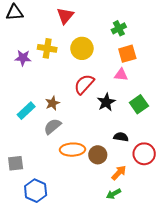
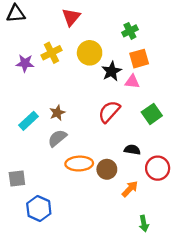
yellow cross: (47, 48) -> (52, 53), turned -36
red semicircle: (84, 84) -> (109, 112), moved
black star: (106, 102) -> (111, 71), moved
green arrow: (114, 194) -> (144, 223), moved, turned -72

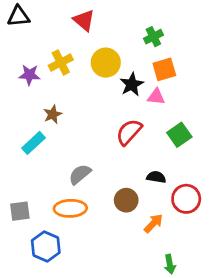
red triangle: (71, 17) -> (84, 20), turned -30
brown star: (57, 113) -> (53, 114), moved
gray semicircle: (57, 138) -> (80, 174), moved
orange ellipse: (79, 164) -> (70, 208), moved

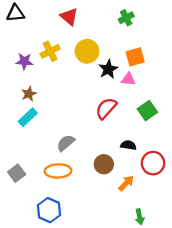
green cross: (153, 37) -> (126, 18), moved
brown star: (53, 114) -> (29, 94), moved
gray square: (20, 211) -> (17, 173), turned -30
blue hexagon: (46, 247) -> (49, 210), moved

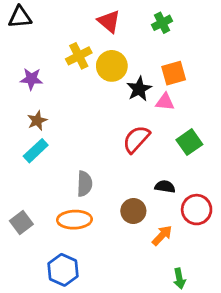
red triangle: (69, 17) -> (109, 21), moved
yellow cross: (50, 51) -> (79, 56), moved
gray semicircle: (66, 143) -> (85, 184), turned 132

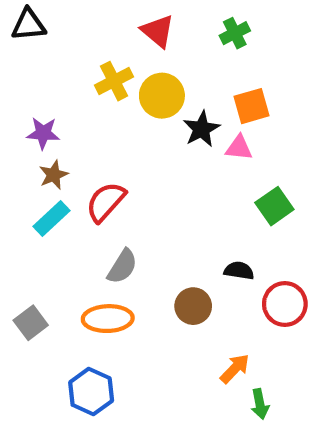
purple star: (31, 79) -> (43, 133), moved
red semicircle: (136, 139) -> (106, 202), moved
gray semicircle: (85, 184) -> (122, 266), turned 30
orange arrow: (162, 235) -> (235, 369), moved

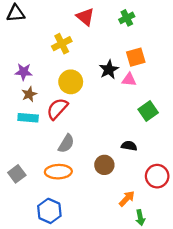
yellow circle: (162, 96) -> (71, 82), moved
cyan rectangle: (51, 219) -> (28, 118), turned 48
red circle: (285, 304) -> (157, 176), moved

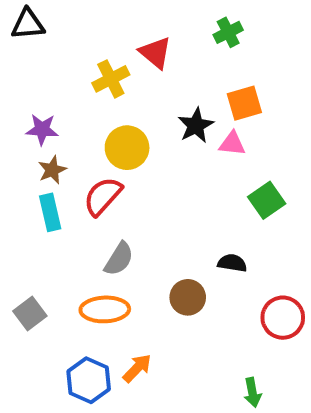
red triangle: (85, 17) -> (155, 53), moved
cyan rectangle: (28, 118) -> (50, 212), turned 72
orange arrow: (127, 199) -> (137, 368), moved

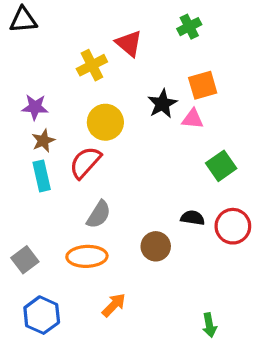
red circle: (283, 318) -> (233, 226), moved
blue hexagon: (89, 380) -> (42, 315), moved

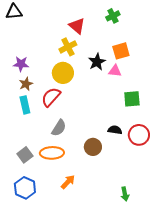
yellow cross: (92, 65) -> (68, 47), moved
green square: (221, 166) -> (132, 99), turned 30
gray square: (25, 260) -> (25, 155), moved

